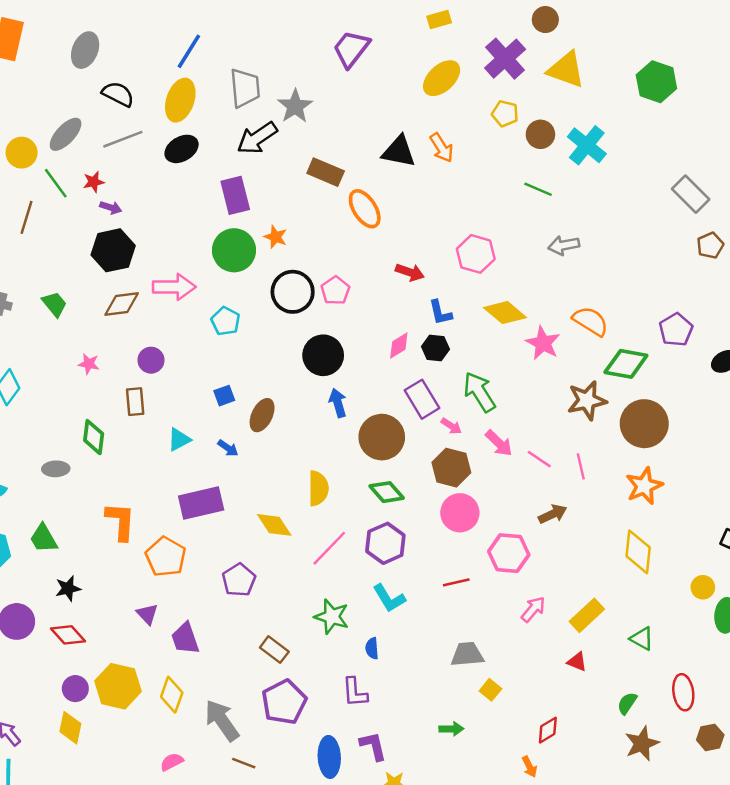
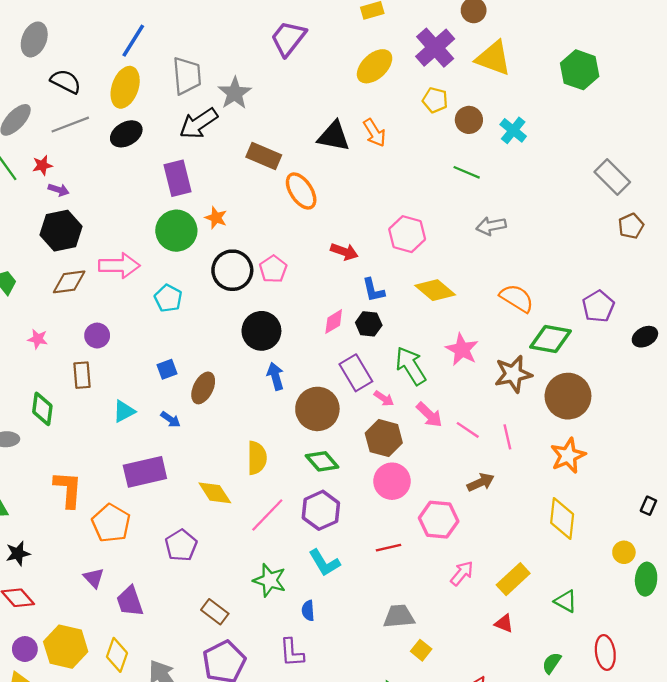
cyan cross: (587, 145) -> (513, 130), size x0.7
pink star: (543, 343) -> (462, 349), moved

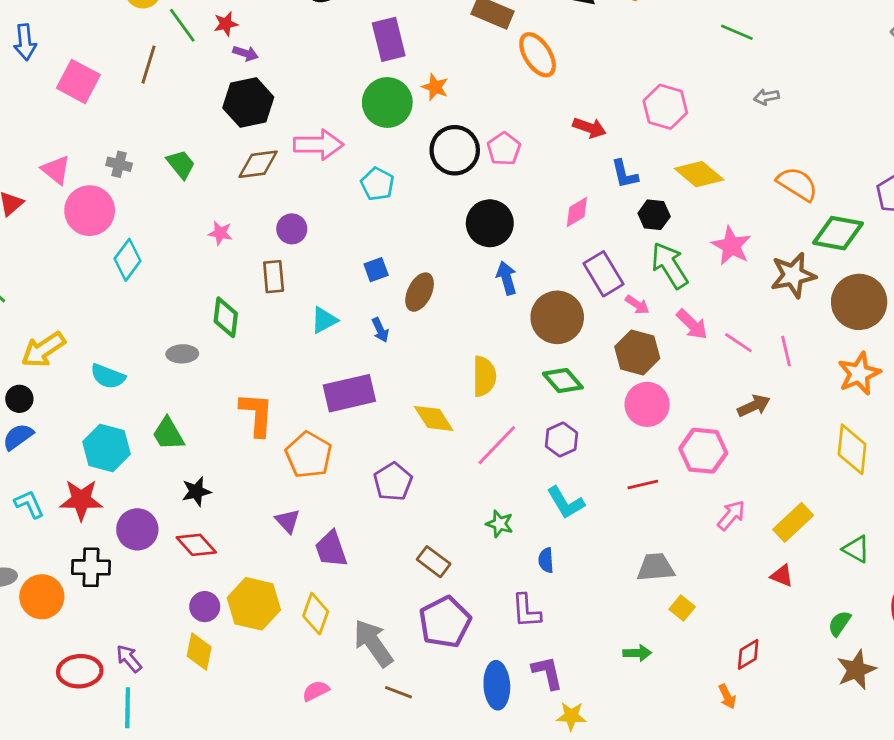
gray arrow: (491, 226) -> (766, 97), size x0.7
black hexagon: (369, 324) -> (654, 215), moved
blue arrow: (171, 419) -> (380, 330), turned 30
purple hexagon: (321, 510) -> (561, 440), size x0.7
green star: (270, 580) -> (500, 524), size x0.7

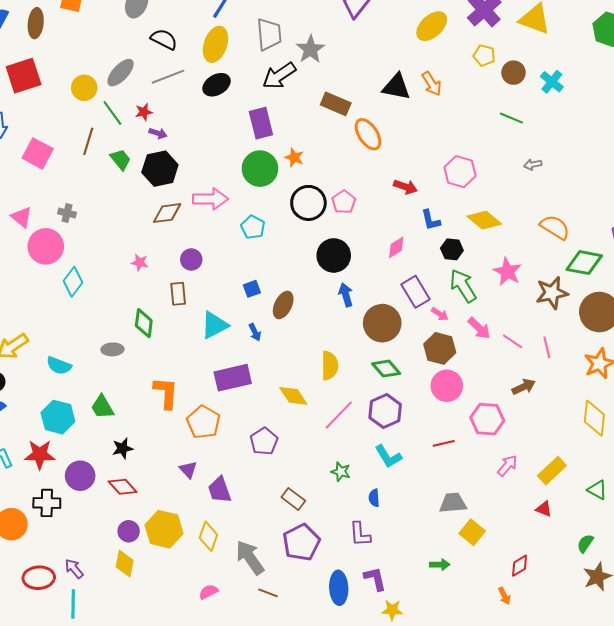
green trapezoid: (181, 164) -> (121, 159), moved
cyan triangle: (324, 320) -> (214, 325), size x1.4
purple hexagon: (561, 440) -> (385, 411), size x1.4
yellow square: (682, 608) -> (472, 532), size x1.4

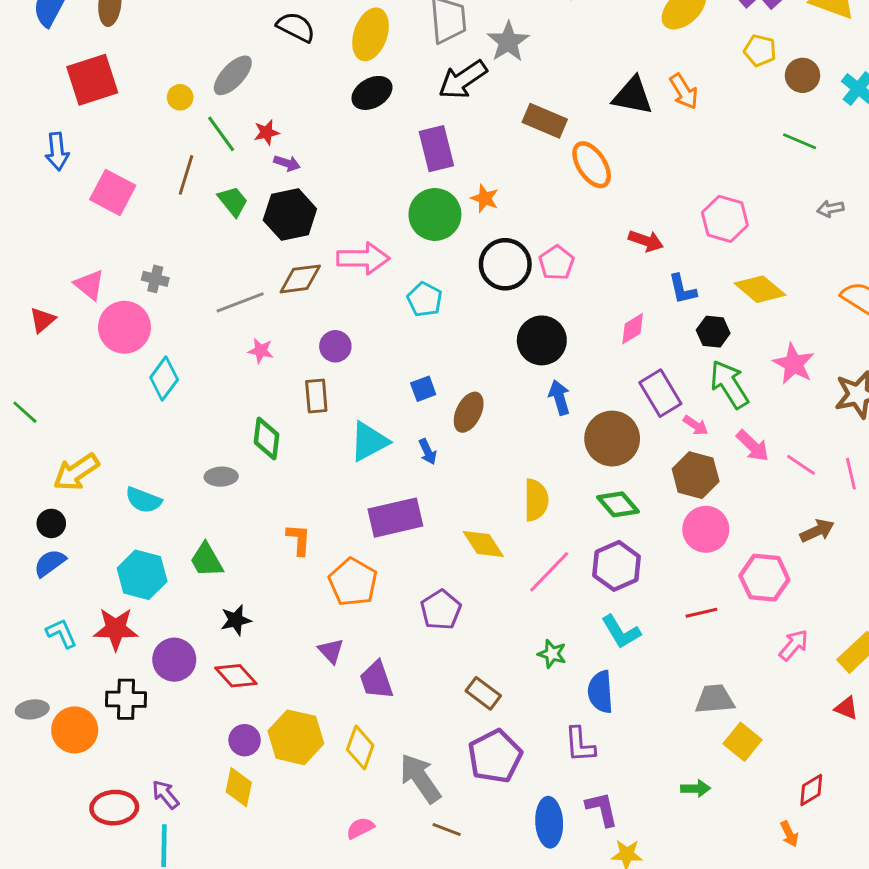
gray line: (168, 77) -> (240, 302), moved
yellow circle: (84, 88) -> (180, 97), size x0.7
orange L-shape: (166, 393) -> (299, 540), size x0.7
blue semicircle: (374, 498) -> (600, 692), size x1.6

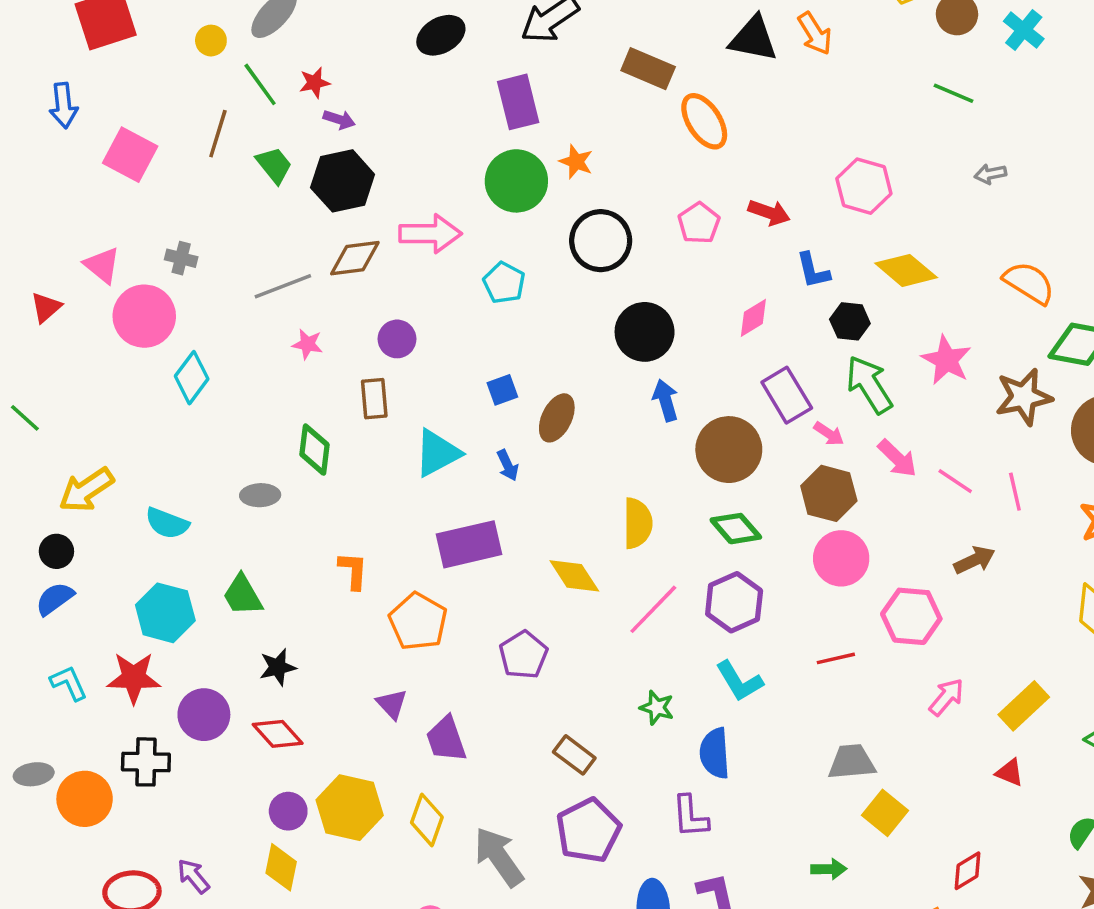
pink pentagon: (556, 263) -> (699, 223), moved

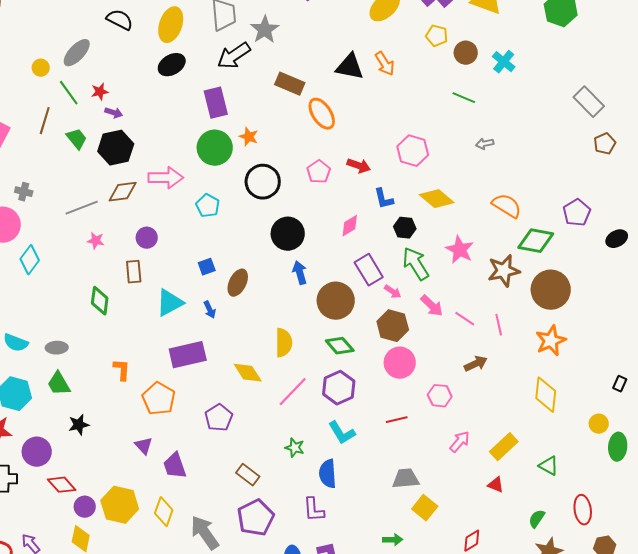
gray ellipse: (260, 495) -> (57, 348), moved
pink hexagon: (911, 616) -> (440, 396), size x0.7
red diamond: (278, 734) -> (62, 485), moved

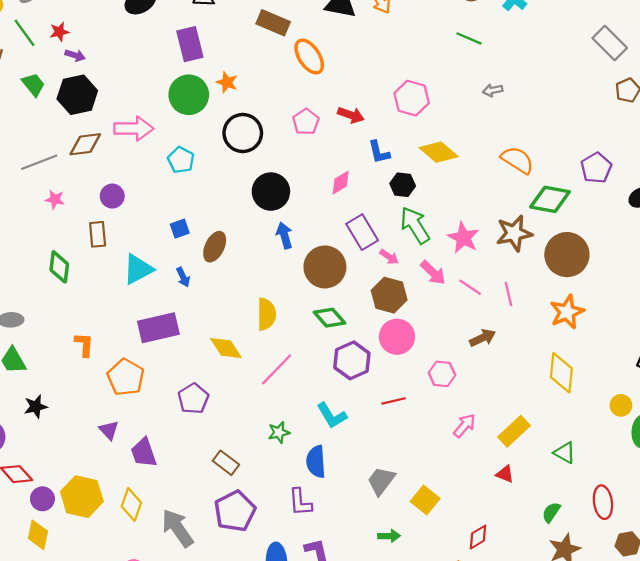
pink star: (460, 250) -> (463, 238), moved
purple hexagon: (339, 388) -> (352, 360), moved
green star: (295, 448) -> (279, 432), turned -30
gray trapezoid: (406, 479) -> (381, 481), moved, turned -48

